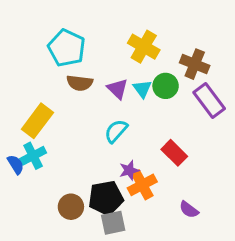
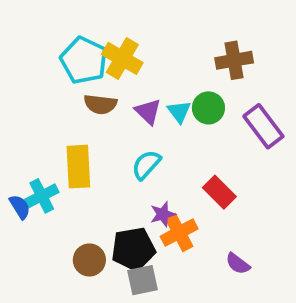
yellow cross: (144, 47) -> (122, 58), moved
brown cross: (195, 64) -> (234, 60), moved, turned -32
yellow rectangle: (37, 121) -> (78, 167), moved, turned -40

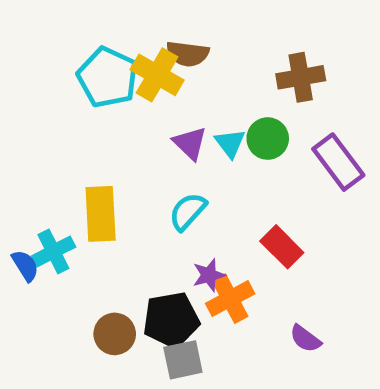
brown semicircle: (100, 104) -> (188, 54), moved

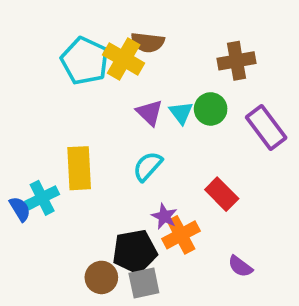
purple star: (209, 275) -> (164, 216), turned -30
brown circle: (115, 334) -> (101, 277), moved

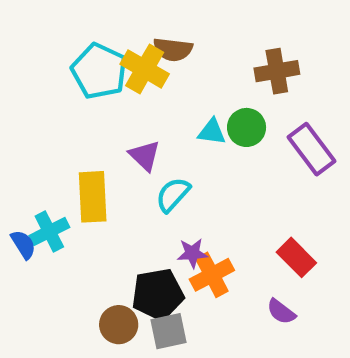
purple triangle: (150, 113) -> (145, 156), moved
cyan triangle: (181, 113) -> (212, 132), turned -45
red rectangle: (222, 194) -> (296, 257), moved
purple star: (164, 216) -> (192, 253), turned -30

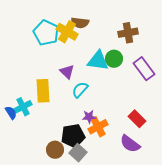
cyan triangle: (212, 132) -> (98, 61), size x1.6
purple semicircle: (281, 312) -> (130, 144), size x1.5
gray square: (168, 331) -> (78, 153), turned -36

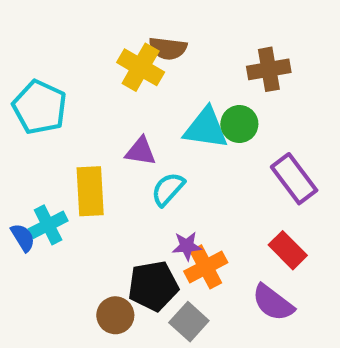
cyan pentagon: (46, 33) -> (40, 107), moved
purple rectangle: (144, 69) -> (294, 179), moved
purple triangle: (67, 72) -> (141, 151), turned -35
gray square: (78, 153) -> (189, 322), moved

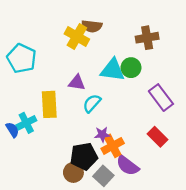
purple semicircle: (273, 303) -> (128, 166), moved
brown circle: (115, 315) -> (73, 172), moved

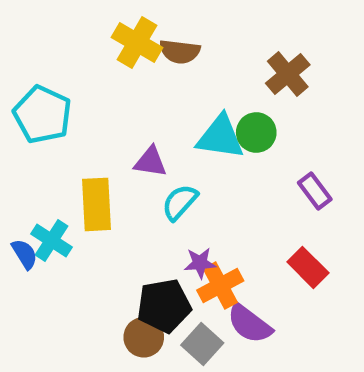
yellow cross: (77, 37) -> (137, 43), moved
brown cross: (147, 38) -> (288, 74), turned -30
purple rectangle: (161, 98) -> (315, 191), size x0.7
cyan cross: (26, 123) -> (52, 240), turned -30

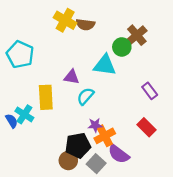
green circle: (256, 133) -> (122, 47), moved

